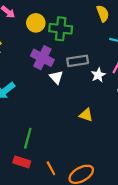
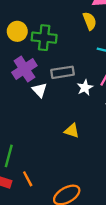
purple cross: (42, 58) -> (24, 69), turned 30
orange line: (51, 168) -> (28, 179), moved

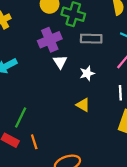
gray rectangle: (63, 72) -> (91, 39), moved
white star: (85, 88) -> (87, 73), moved

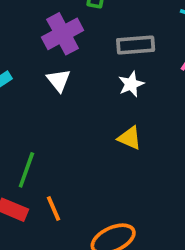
gray rectangle: (91, 39) -> (136, 45), moved
white triangle: (60, 62) -> (59, 80), moved

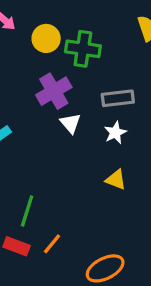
white triangle: (59, 80) -> (70, 123), moved
orange line: (53, 208) -> (52, 244), turned 65

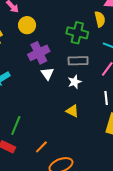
yellow circle: (46, 38) -> (27, 25), moved
green cross: (83, 49) -> (77, 33), moved
orange line: (52, 244) -> (41, 147), moved

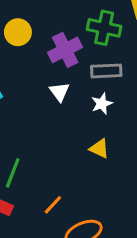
yellow circle: (27, 25) -> (18, 32), moved
purple cross: (39, 53) -> (65, 50), moved

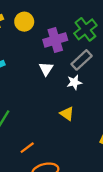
green cross: (104, 28) -> (85, 29), turned 30
gray rectangle: (106, 71) -> (82, 60), turned -50

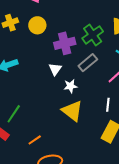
white star: (74, 82) -> (71, 86), moved
yellow triangle: (67, 114) -> (72, 111), size x1.6

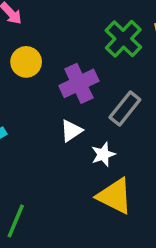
green cross: (93, 35) -> (123, 39), moved
white triangle: (55, 69) -> (71, 131), turned 32

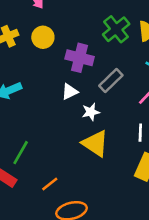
purple cross: (79, 83) -> (80, 58), turned 32

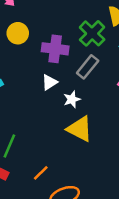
green cross: (116, 29) -> (92, 33), moved

